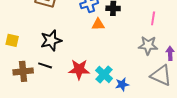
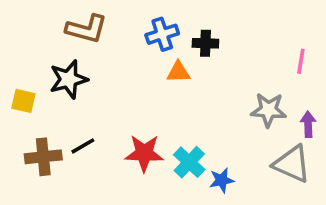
pink line: (153, 18) -> (301, 61), moved
black star: (51, 40) -> (68, 79), moved
black line: (45, 65) -> (83, 146), turned -48

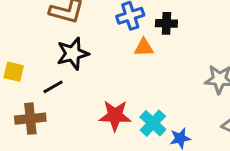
black star: (68, 79) -> (73, 54), moved
black line: (83, 146) -> (53, 87), moved

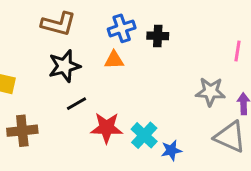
orange triangle: (144, 48) -> (114, 60), moved
black line: (53, 87) -> (76, 104), moved

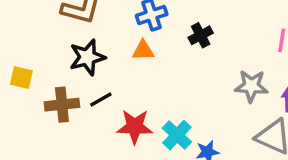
black cross: (158, 36) -> (201, 35), moved, turned -30
brown cross: (22, 131) -> (62, 105), moved

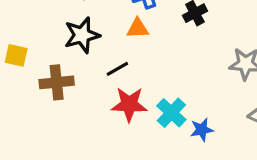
black line: (101, 100) -> (117, 69), moved

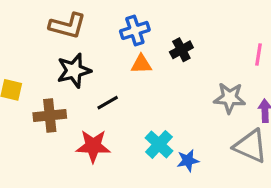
orange triangle: (138, 28) -> (141, 64), moved
red star: (129, 104) -> (93, 146), moved

